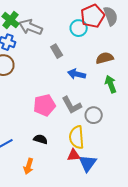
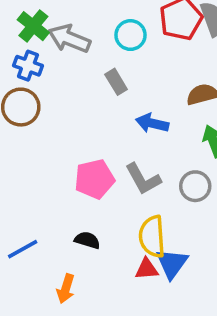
cyan circle: (79, 28) -> (130, 35), moved
gray circle: (94, 115) -> (195, 186), moved
blue triangle: (88, 163) -> (172, 264), moved

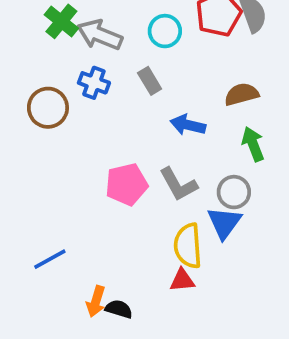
blue cross: (28, 66) -> (94, 83), moved
black semicircle: (87, 240) -> (119, 309), moved
blue triangle: (172, 264) -> (224, 223), moved

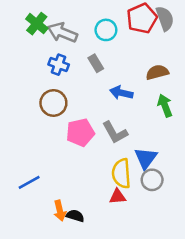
brown circle: (48, 108) -> (53, 103), moved
gray circle: (234, 192) -> (152, 180), moved
orange arrow: (96, 301) -> (60, 211), turned -30

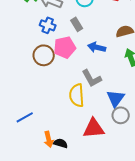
pink pentagon: (80, 132) -> (65, 47), moved
yellow semicircle: (121, 173) -> (77, 95), moved
red triangle: (117, 197) -> (94, 128), size x1.6

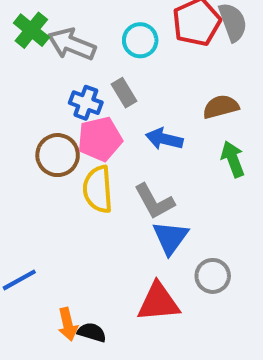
blue cross: (48, 25) -> (86, 103), moved
yellow semicircle: (77, 95) -> (98, 189), moved
blue triangle: (116, 98) -> (170, 238), moved

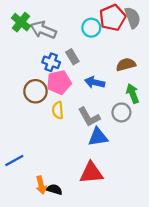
cyan circle: (140, 40) -> (91, 28), moved
yellow semicircle: (98, 189) -> (58, 110), size x0.7
blue triangle: (170, 238) -> (98, 137), turned 45
gray circle: (213, 276) -> (121, 112), moved

